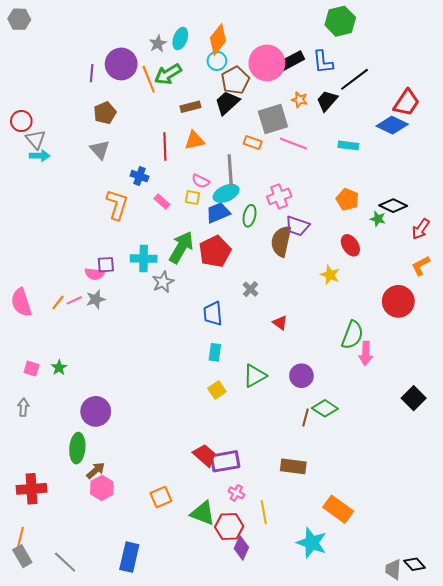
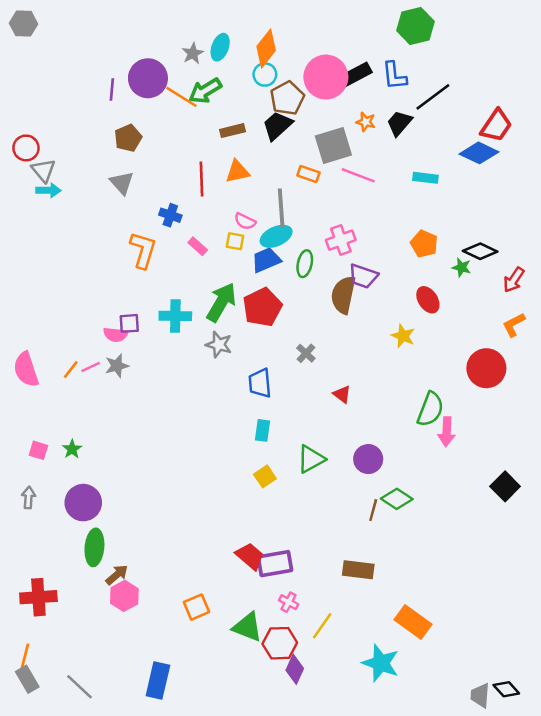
orange line: (149, 79) -> (182, 97), turned -36
gray star: (163, 282) -> (219, 345), moved, turned -30
purple circle: (96, 411) -> (83, 503), moved
yellow line: (264, 512) -> (322, 626), turned 45

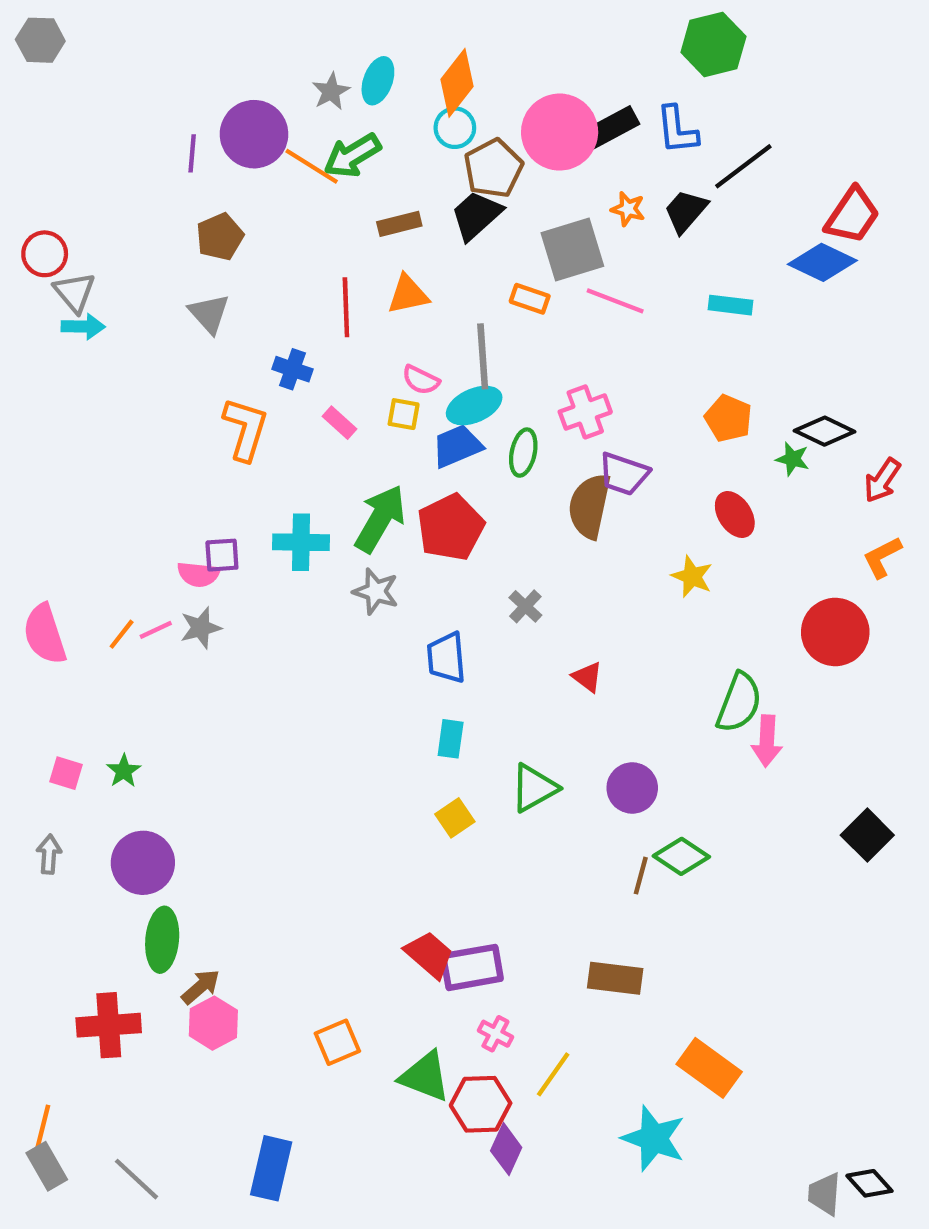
red cross: (38, 597) -> (109, 1025), moved

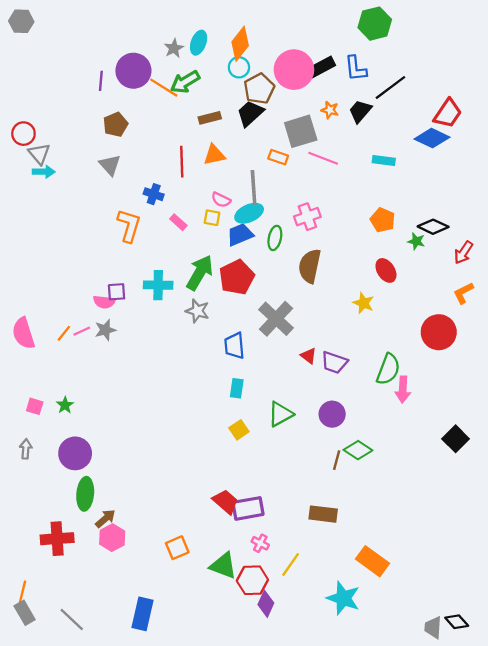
purple trapezoid: (624, 474) -> (334, 363), moved
gray cross: (525, 606) -> (276, 319), size x2.0

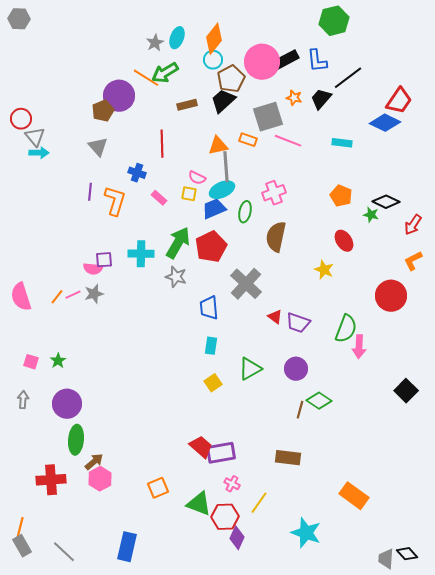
purple circle: (133, 71) -> (119, 96), moved
purple line: (101, 81) -> (90, 192), moved
orange triangle: (214, 155) -> (218, 146), moved
orange rectangle: (373, 561) -> (354, 496), moved

